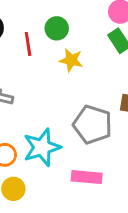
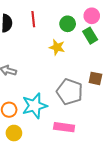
green circle: (57, 28) -> (68, 24), moved
red line: (28, 44) -> (33, 19), moved

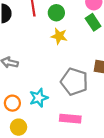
green circle: (68, 24) -> (56, 13), moved
cyan star: (35, 106) -> (39, 98), size x0.7

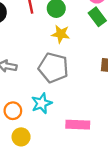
gray pentagon: (74, 82) -> (53, 68), moved

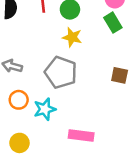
orange circle: (13, 111) -> (19, 100), moved

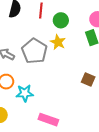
gray pentagon: (61, 72) -> (34, 51), moved

